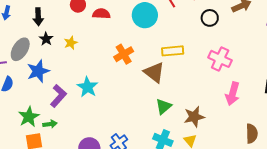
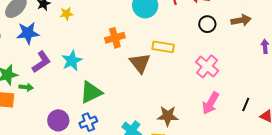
green triangle: (164, 107) -> (91, 92), moved, size x1.4

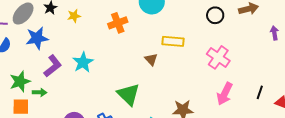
orange cross: (115, 38) -> (118, 23), moved
brown triangle: (140, 63) -> (151, 59), size x0.6
green triangle: (91, 92) -> (129, 94), moved, turned -45

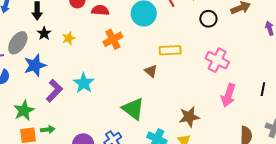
green arrow: (40, 92) -> (48, 129), moved

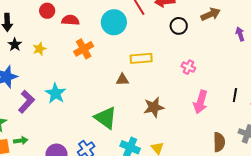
pink cross: (217, 60) -> (188, 67), size x0.6
brown triangle: (151, 71) -> (122, 80), turned -40
brown star: (189, 117) -> (154, 107), moved

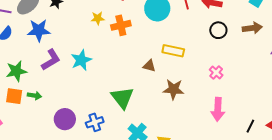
yellow star: (39, 49) -> (98, 18), moved
black line: (235, 95) -> (250, 126), moved
pink arrow: (200, 102) -> (218, 109), turned -30
brown star: (154, 107) -> (174, 89), moved

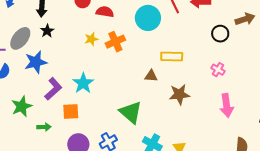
black circle: (218, 30) -> (220, 34), moved
orange square: (14, 96) -> (71, 111), moved

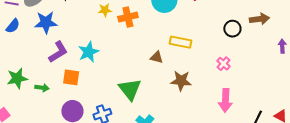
green star: (22, 106) -> (17, 78), moved

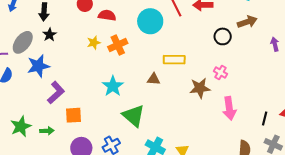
cyan star: (89, 52) -> (113, 86), moved
brown star: (181, 81) -> (200, 88), moved

